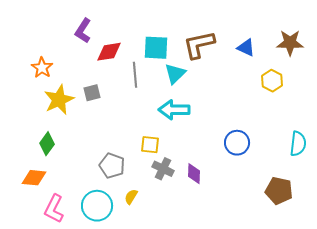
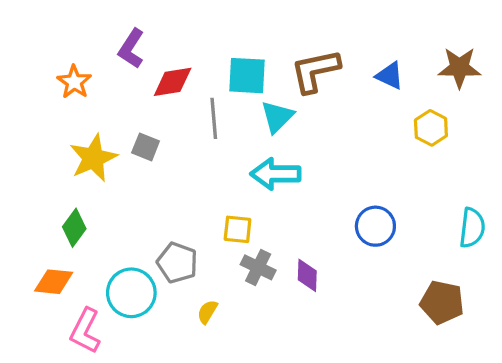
orange star: (42, 68) -> (74, 82), moved
gray square: (92, 93) -> (146, 147), turned 36
cyan circle: (97, 206) -> (131, 293), moved

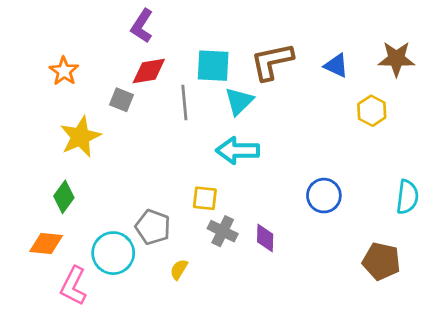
purple L-shape: (131, 49) -> (142, 26), moved
gray square: (146, 147) -> (121, 100), moved

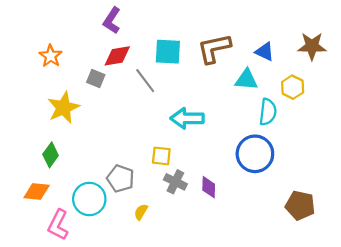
cyan triangle: (239, 101) -> (246, 80), moved, turned 50
gray line: (184, 103) -> (145, 81), turned -32
blue circle: (324, 196) -> (255, 154), size x1.4
cyan semicircle: (407, 197) -> (268, 112), moved

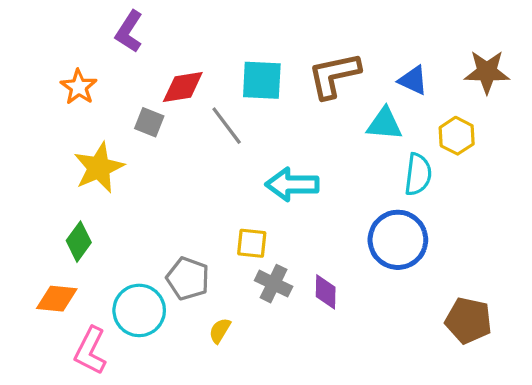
purple L-shape: (112, 20) -> (129, 32), moved

